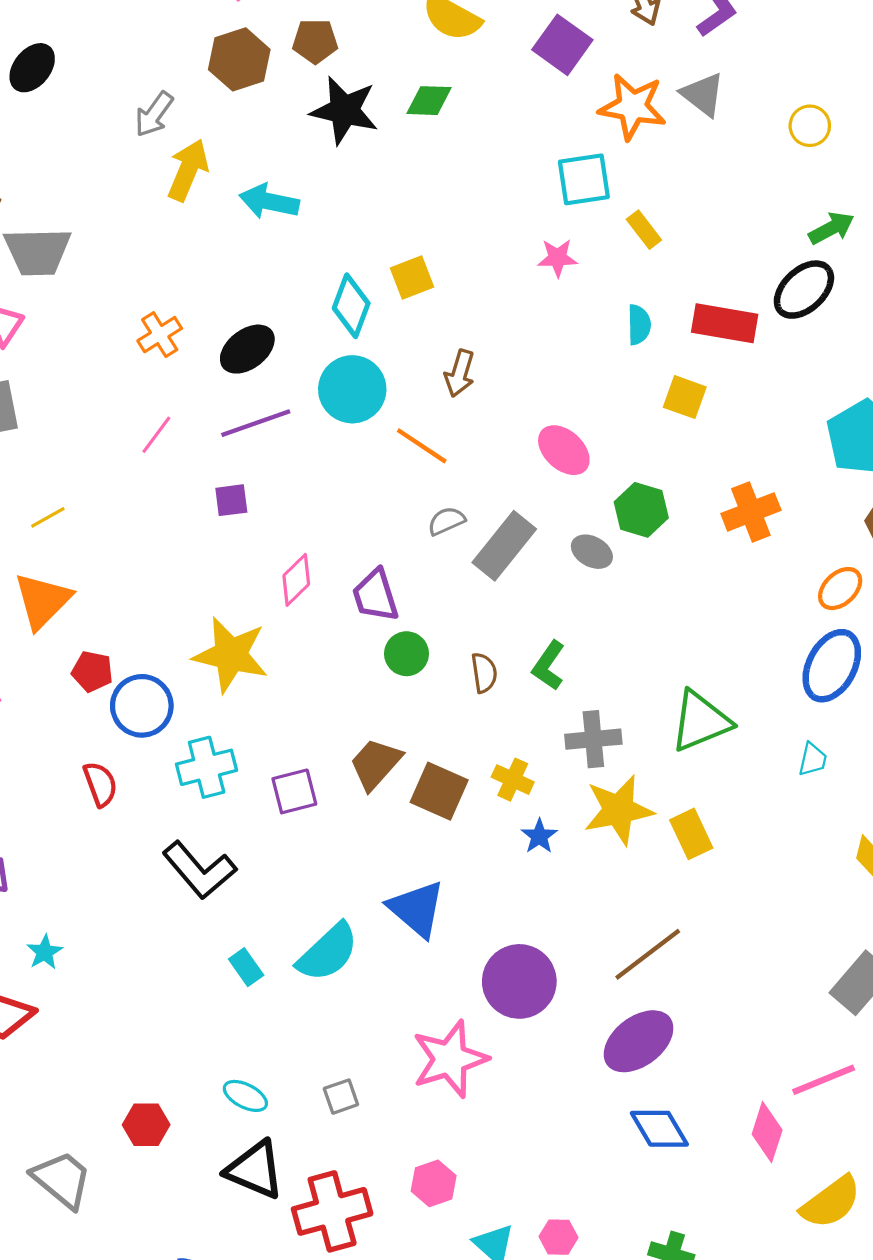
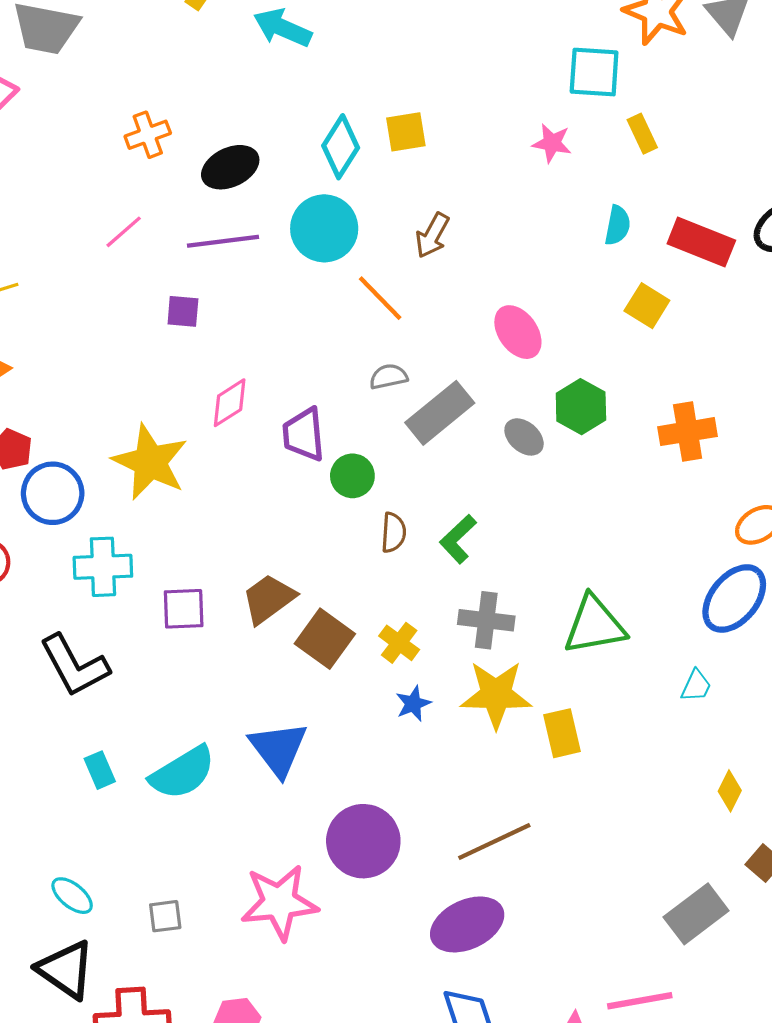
green circle: (407, 654) -> (352, 476), moved

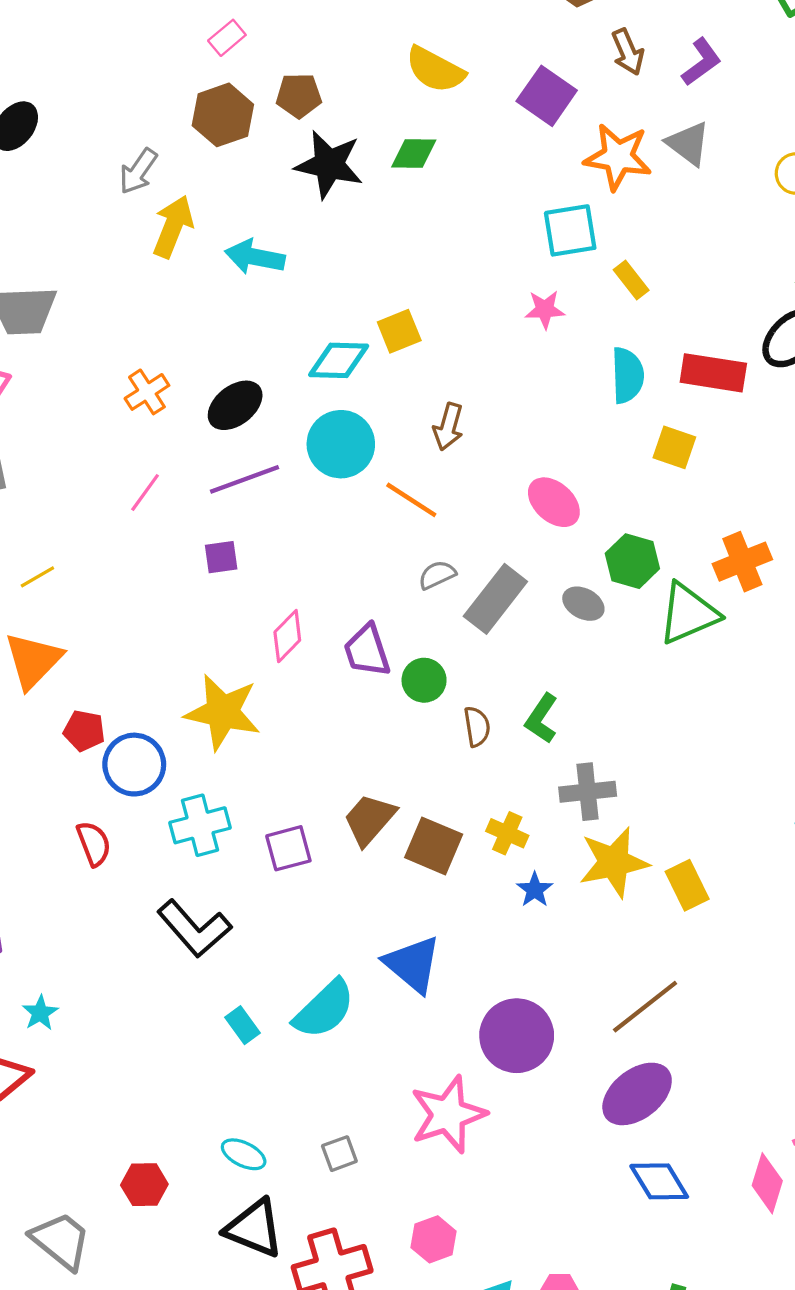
cyan diamond: (341, 147) -> (339, 360), turned 72
cyan semicircle: (617, 225) -> (627, 375), size x1.4
green triangle: (595, 625) -> (688, 613), moved

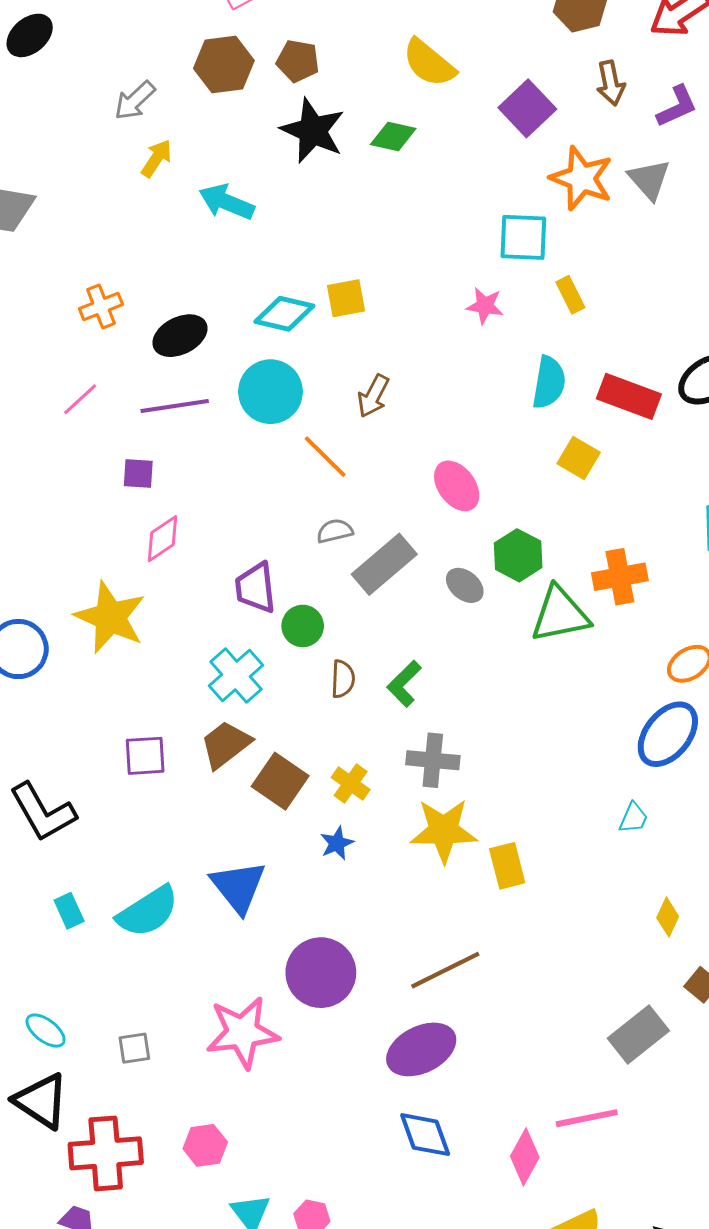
yellow arrow: (173, 227) -> (156, 158), size x0.7
pink diamond: (287, 636) -> (163, 539), moved
cyan cross: (200, 825) -> (236, 675), moved, turned -38
blue star: (535, 890) -> (337, 843), moved

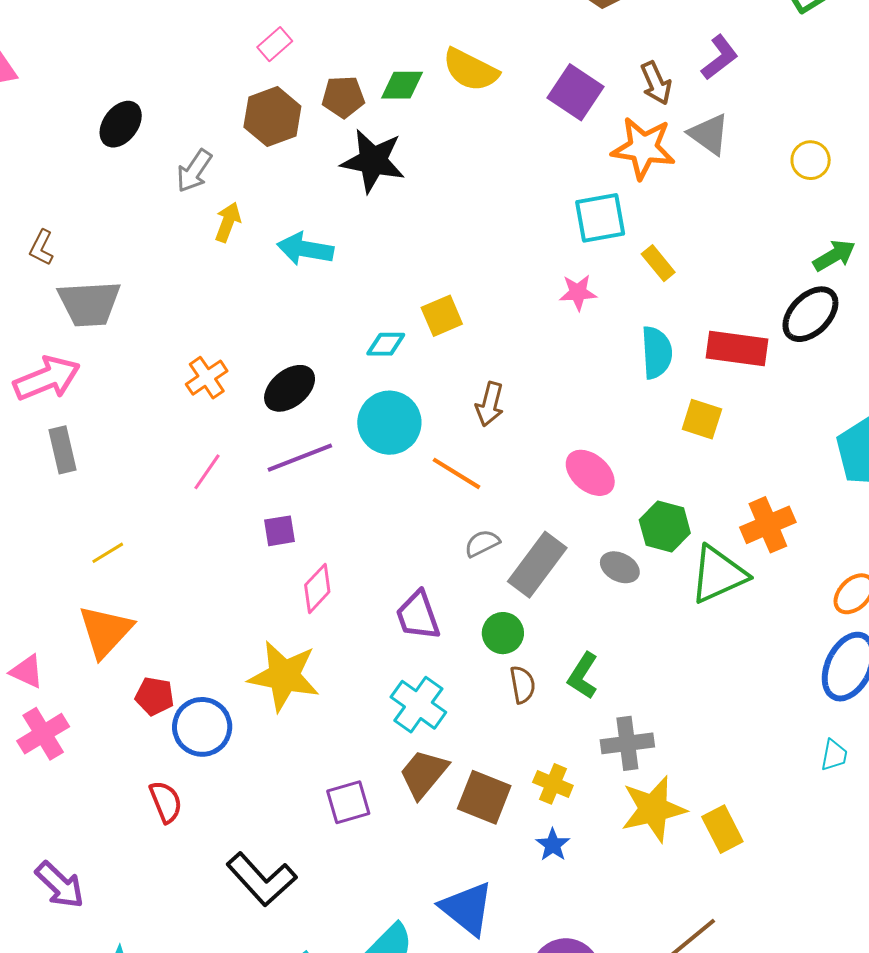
black ellipse: (30, 35) -> (121, 124), moved
brown arrow: (611, 83) -> (656, 83), moved
green diamond: (393, 136) -> (402, 85), moved
cyan diamond: (284, 314) -> (386, 344), size x0.7
green circle: (303, 626) -> (503, 633), moved

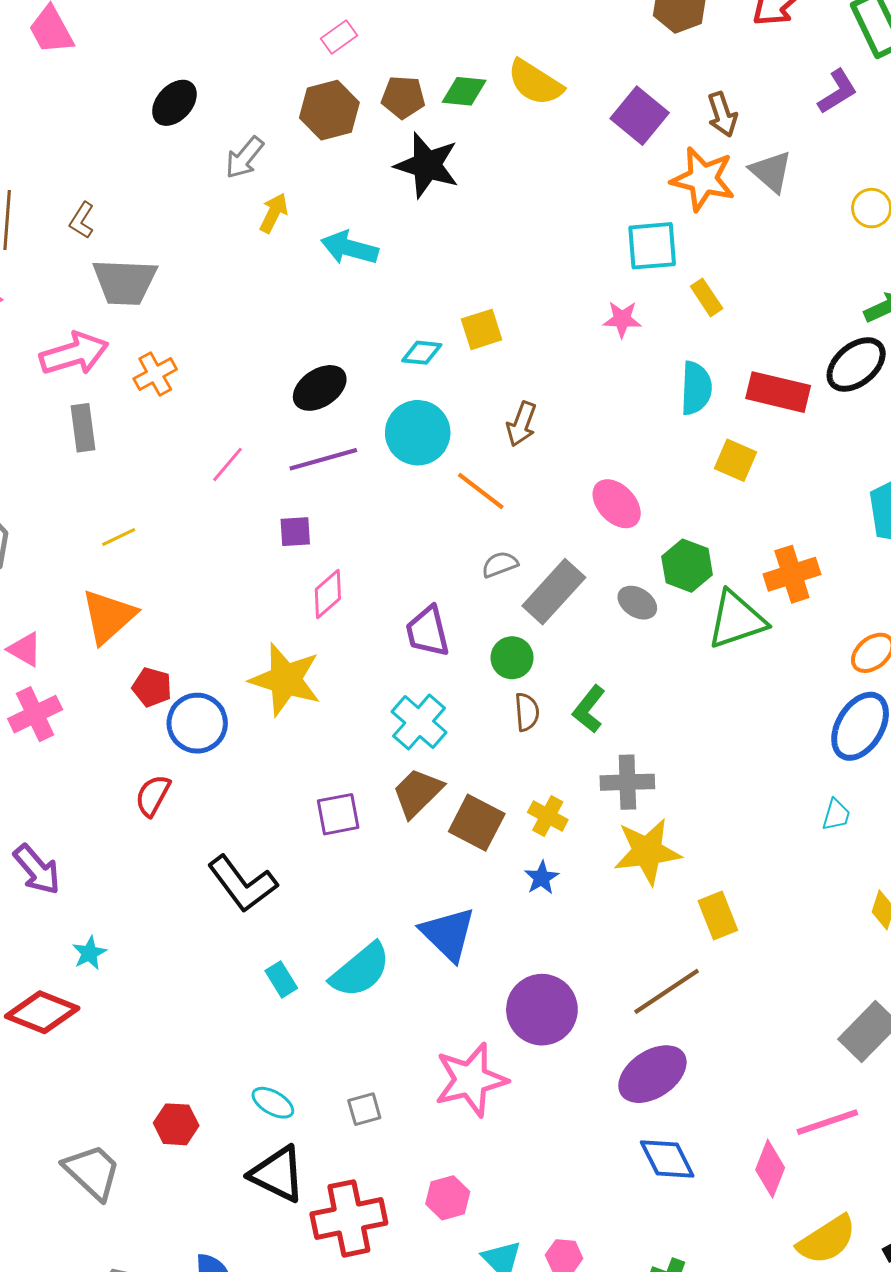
purple L-shape: (720, 57) -> (837, 92), moved
orange cross: (207, 378) -> (155, 374), moved
red semicircle: (166, 802) -> (153, 796), turned -135
yellow rectangle: (722, 829) -> (718, 915), moved

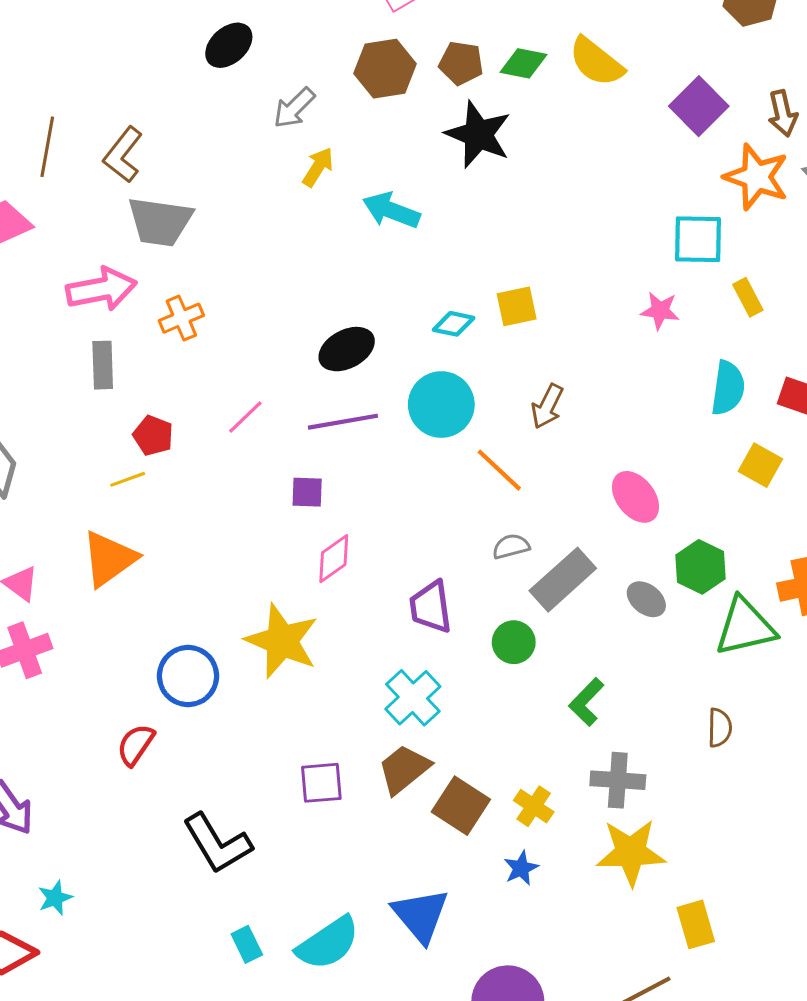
brown L-shape: (82, 220) -> (123, 155), size x1.5
red pentagon: (152, 687) -> (153, 436), moved
brown semicircle: (527, 712) -> (720, 728), moved

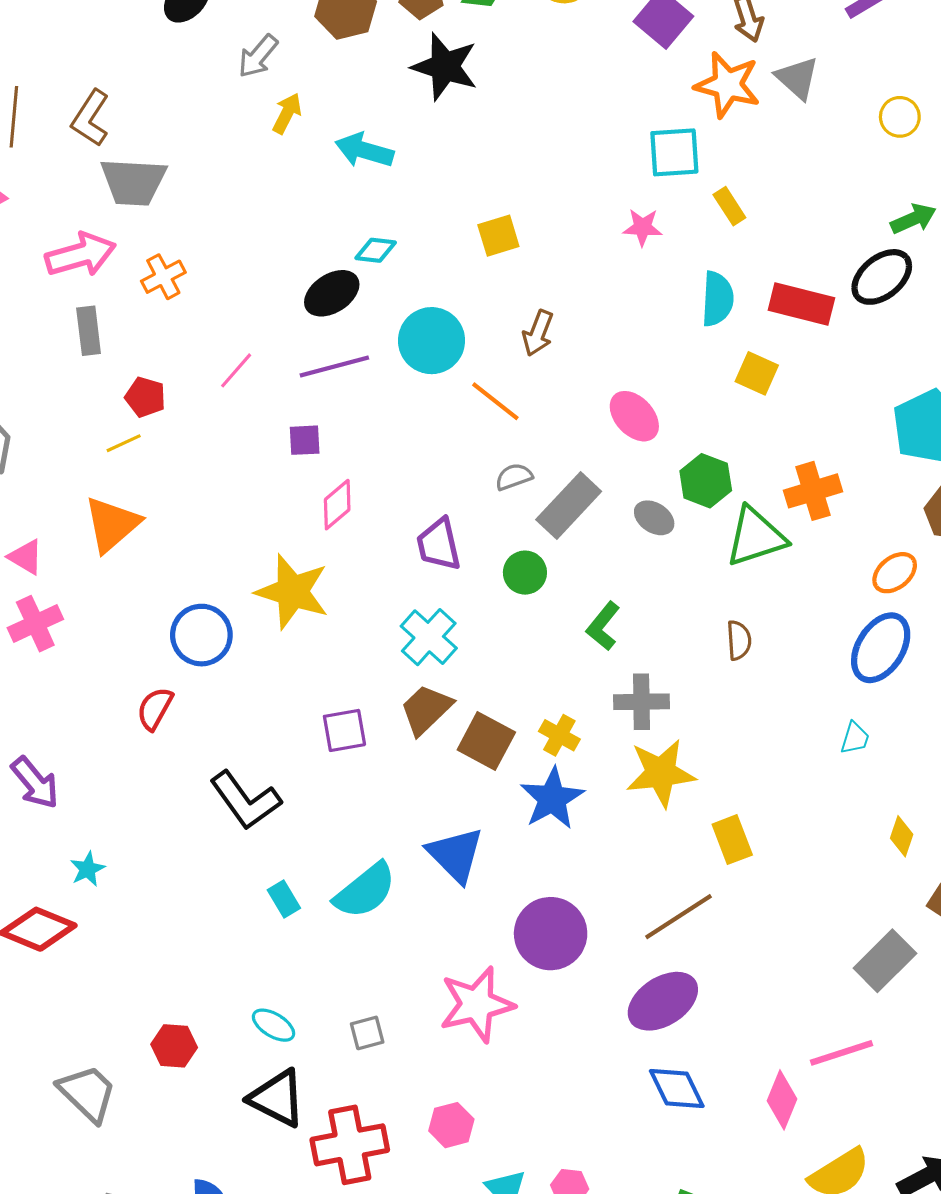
cyan diamond: (454, 324) -> (376, 250), moved
blue star: (521, 868) -> (552, 798), size x1.8

